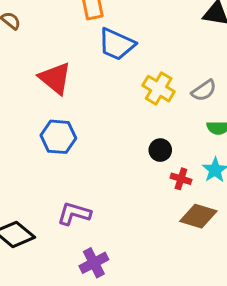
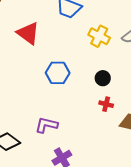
blue hexagon: (58, 137) -> (58, 73), moved
red cross: (181, 179) -> (106, 104), moved

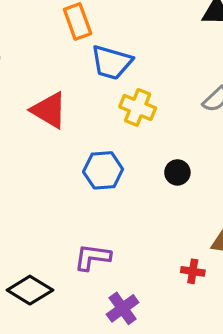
yellow cross: (99, 36) -> (138, 107), moved
red cross: (106, 104) -> (193, 271), moved

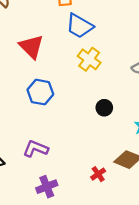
blue hexagon: (103, 170) -> (40, 92), moved
red cross: (193, 271) -> (98, 174), turned 32

